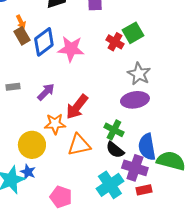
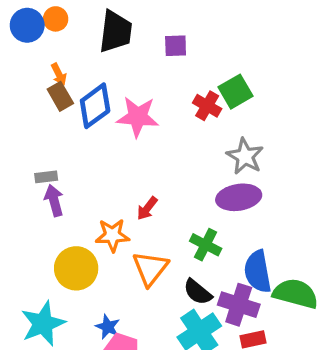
purple arrow: (46, 92) -> (54, 200), moved, turned -60
red arrow: (77, 107) -> (147, 208), size x0.6
orange triangle: (79, 145) -> (150, 268), turned -40
black semicircle: (115, 150) -> (198, 292), moved
blue star: (28, 172) -> (108, 327), moved

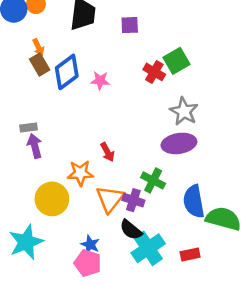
pink star: (138, 117) -> (100, 81), size x0.6
red arrow: (147, 208) -> (107, 152), turned -66
black semicircle: (198, 292) -> (131, 230), moved
purple cross: (239, 305) -> (133, 200), moved, size x0.7
blue star: (108, 327) -> (90, 245), moved

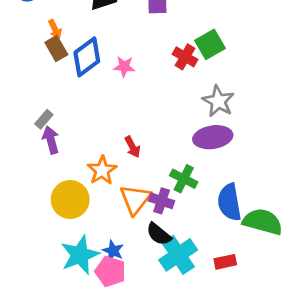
gray rectangle: (29, 127) -> (44, 119), turned -42
orange star: (80, 173) -> (102, 170), turned -30
cyan star: (26, 242) -> (80, 255), moved

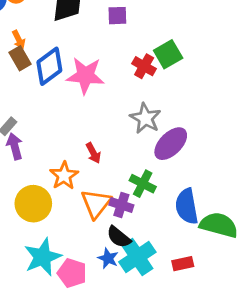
pink star: (124, 67) -> (85, 76), size x1.8
gray star: (218, 101) -> (145, 118), moved
purple ellipse: (213, 137) -> (171, 144), turned -36
blue star: (113, 251) -> (108, 258), moved

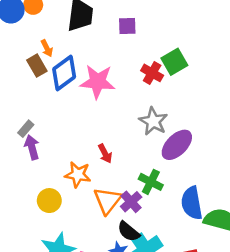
orange arrow: (19, 40) -> (47, 48), moved
orange star: (64, 176) -> (78, 175), turned -30
yellow circle: (33, 204) -> (49, 201), size x0.7
purple cross: (121, 205) -> (131, 202), turned 30

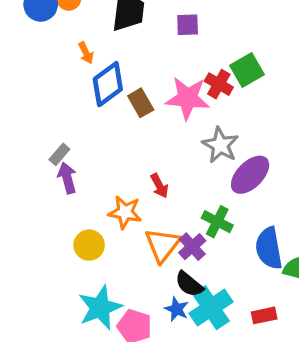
brown rectangle: (37, 66) -> (141, 103), moved
pink star: (98, 82) -> (188, 98), moved

